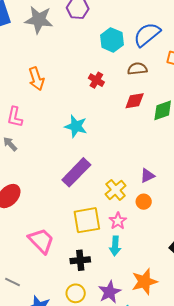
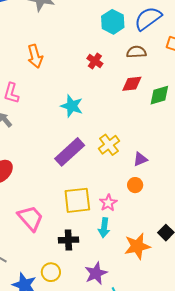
yellow cross: (116, 190) -> (109, 145), moved
orange star: (144, 282) -> (137, 246), moved
yellow circle: (76, 293) -> (51, 272), moved

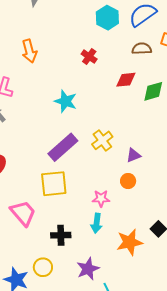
brown semicircle: (136, 52) -> (142, 49), moved
yellow square: (77, 200) -> (54, 184), moved
pink star: (108, 203) -> (101, 198), turned 30

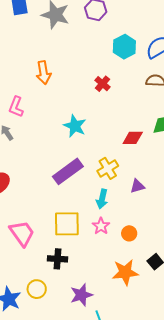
red diamond: (126, 80) -> (133, 138), moved
orange circle: (128, 181) -> (129, 233), moved
yellow square: (54, 184) -> (67, 224), moved
pink star: (101, 198) -> (101, 226), turned 30
cyan arrow: (97, 223) -> (102, 199), moved

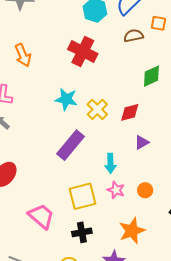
red cross: (103, 84) -> (83, 52), size x1.8
red diamond: (133, 138) -> (130, 112), moved
yellow cross: (108, 168) -> (97, 109), moved
orange star: (125, 272) -> (132, 231), moved

